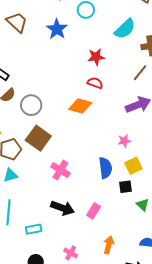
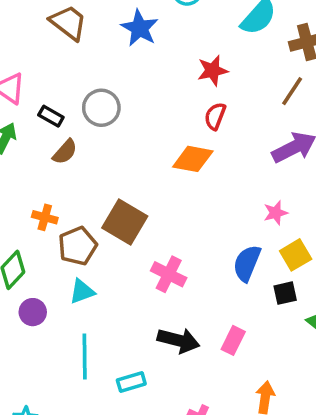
red semicircle: (95, 83) -> (215, 116), turned -84
gray circle: (31, 105) -> (101, 108), moved
blue semicircle: (105, 168) -> (247, 263), turned -145

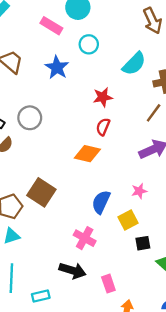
yellow square: (296, 255) -> (128, 220), moved
blue semicircle: (247, 263) -> (101, 202), moved
pink cross: (169, 274) -> (85, 238), moved
pink rectangle: (233, 340) -> (108, 284), moved, turned -48

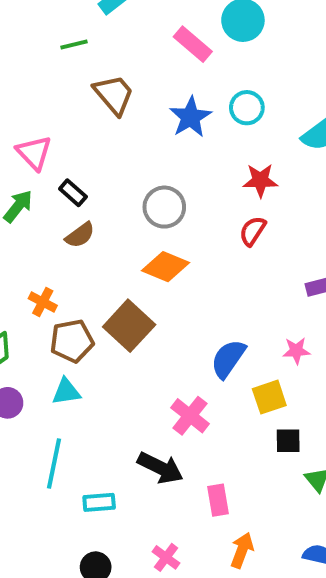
cyan circle: (89, 44) -> (247, 108), moved
gray circle: (30, 118) -> (164, 207), moved
orange diamond: (87, 154) -> (165, 267), moved

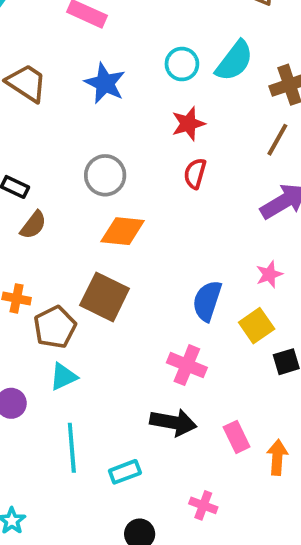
cyan circle: (247, 108) -> (182, 64), moved
orange arrow: (242, 550) -> (277, 457), moved

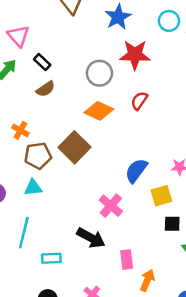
red star: (188, 124) -> (135, 55), moved, size x1.4
red semicircle: (195, 174) -> (139, 101), moved

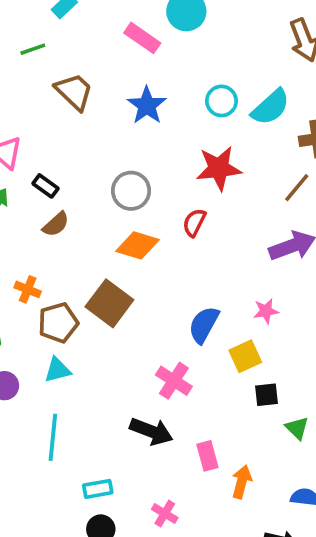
red star: (135, 55) -> (219, 168), moved
cyan rectangle: (51, 258) -> (98, 489), moved

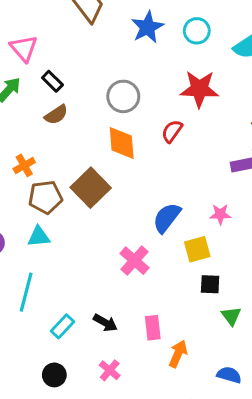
cyan circle: (221, 101) -> (197, 31), moved
orange diamond: (138, 245) -> (122, 143), turned 60
orange cross: (28, 289) -> (24, 165), turned 30
black arrow: (151, 431) -> (105, 323), moved, size x0.7
cyan rectangle: (98, 489) -> (63, 326), moved, turned -45

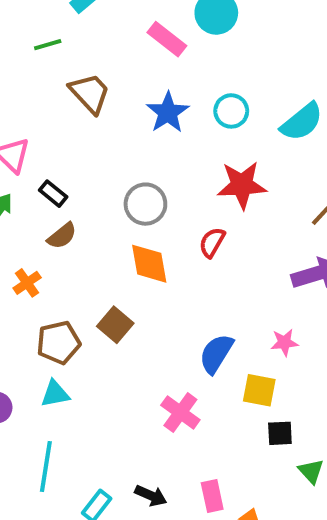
orange cross: (24, 165) -> (27, 283), moved
brown square: (91, 188) -> (115, 325), size x0.7
yellow square: (197, 249) -> (259, 390), turned 32

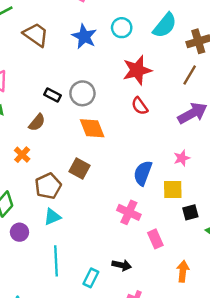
black rectangle: (53, 194) -> (53, 95), moved
red semicircle: (212, 242) -> (140, 106), moved, turned -54
pink rectangle: (212, 496) -> (155, 239), moved

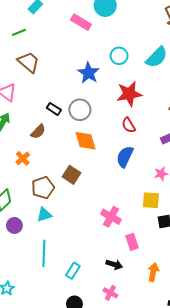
brown trapezoid: (36, 35) -> (29, 62), moved
blue star: (84, 36) -> (89, 73), moved
blue semicircle: (143, 173) -> (125, 157), moved
black arrow: (122, 265) -> (114, 265), moved

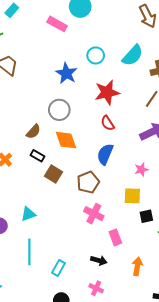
black rectangle: (54, 109) -> (38, 156), moved
brown semicircle: (38, 132) -> (33, 132), moved
brown pentagon: (43, 188) -> (88, 182), moved

